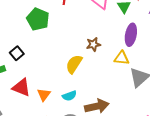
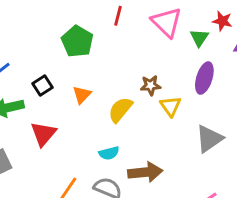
yellow triangle: (122, 58) -> (171, 106), moved, turned 42
red triangle: (21, 87) -> (43, 134), turned 42
orange triangle: (44, 95) -> (82, 95), moved

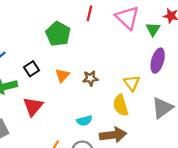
brown star: (151, 85) -> (90, 78), moved
yellow semicircle: (120, 110) -> (121, 105), moved, turned -55

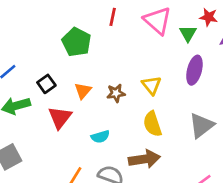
yellow triangle: (132, 83) -> (151, 85), moved
red triangle: (33, 106) -> (60, 117), moved
cyan semicircle: (84, 121) -> (100, 137), moved

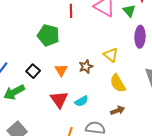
red triangle: (60, 117) -> (59, 100), moved
brown arrow: (144, 159) -> (118, 110), size x0.6

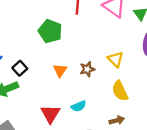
black square: (33, 71) -> (20, 68), moved
red triangle: (59, 100) -> (50, 114), moved

